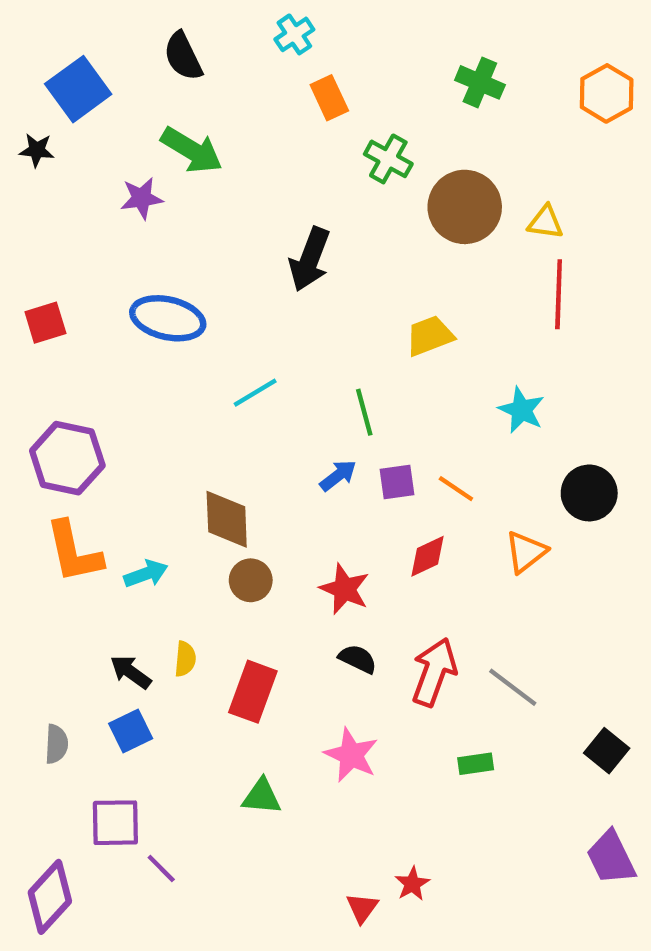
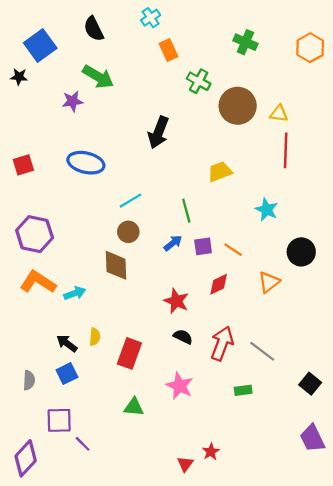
orange L-shape: (74, 552) -> (38, 282), turned 135
brown circle: (251, 580) -> (128, 232), moved

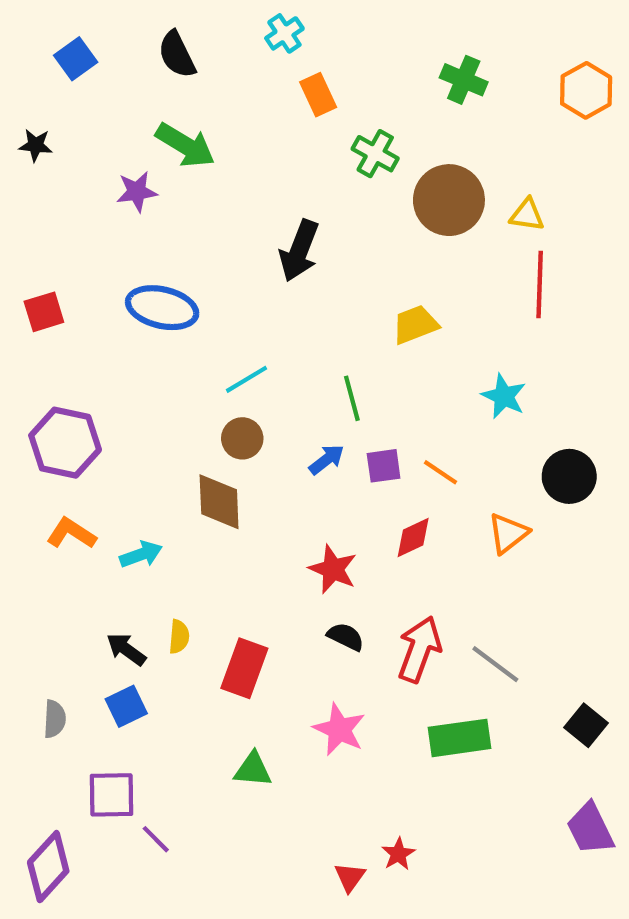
blue square: (40, 46) -> (76, 59), moved, size x0.7
orange L-shape: (38, 282) -> (71, 533), size x0.7
green rectangle: (243, 390) -> (460, 738), size x1.8

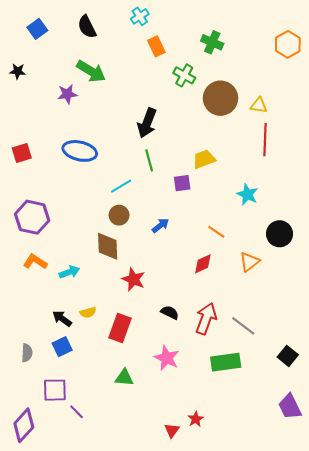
green cross: (464, 80) -> (212, 42), moved
green line: (352, 398) -> (149, 160), moved
purple square: (384, 466) -> (182, 183), moved
red star: (333, 569) -> (134, 279), moved
yellow semicircle: (179, 637) -> (88, 312), turned 70

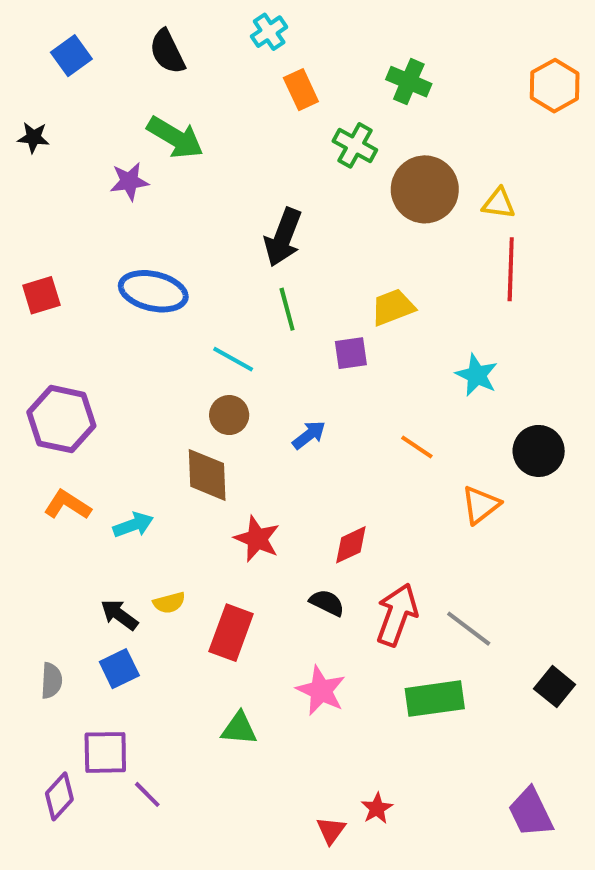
cyan line: (121, 186) -> (233, 359), turned 60
red diamond: (203, 264) -> (351, 545), moved
purple trapezoid: (290, 407) -> (531, 812), moved
purple diamond: (24, 425) -> (59, 796), moved, size x0.7

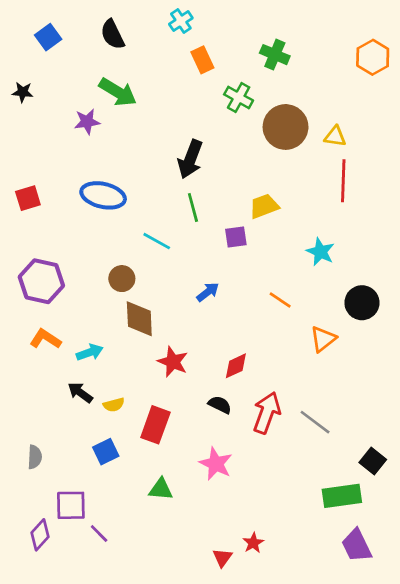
brown circle: (229, 415) -> (122, 279), moved
black arrow: (119, 615) -> (80, 393), moved
blue square: (119, 669) -> (106, 452), moved
green rectangle: (435, 699) -> (342, 496), moved

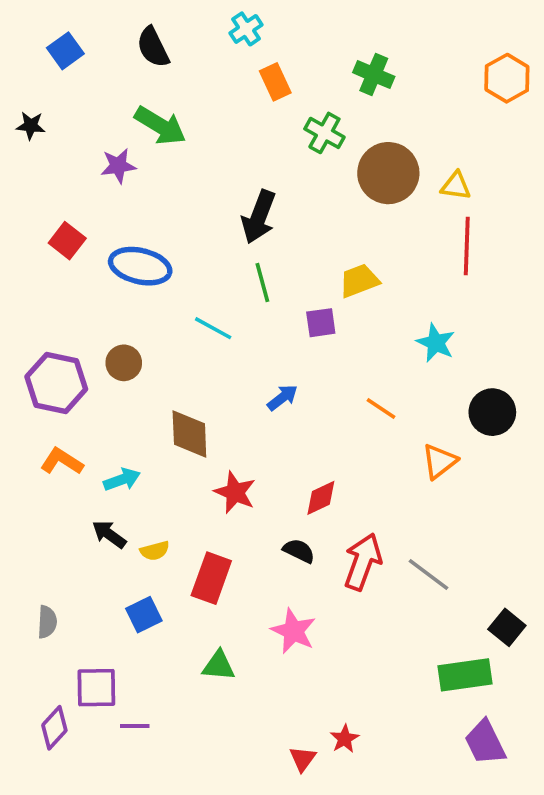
red square: (28, 198) -> (67, 241), moved, turned -35
brown circle: (122, 279) -> (124, 363), moved
purple line: (99, 533) -> (135, 726), turned -45

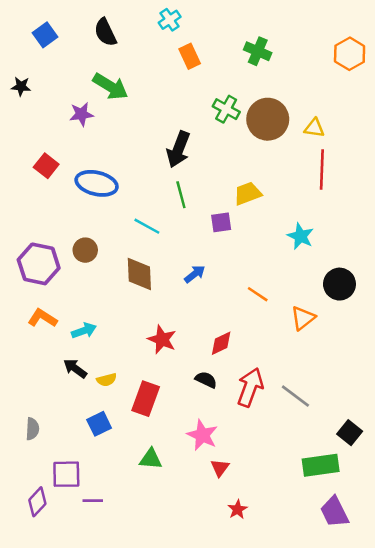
green cross: (324, 133) -> (226, 109), moved
orange line: (381, 408) -> (258, 294), moved
brown diamond: (189, 434) -> (139, 274), moved
red triangle: (303, 759) -> (220, 468), moved

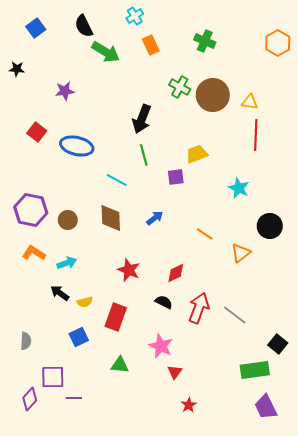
green arrow: (110, 86) -> (106, 52), moved
brown circle: (85, 250) -> (68, 220), moved

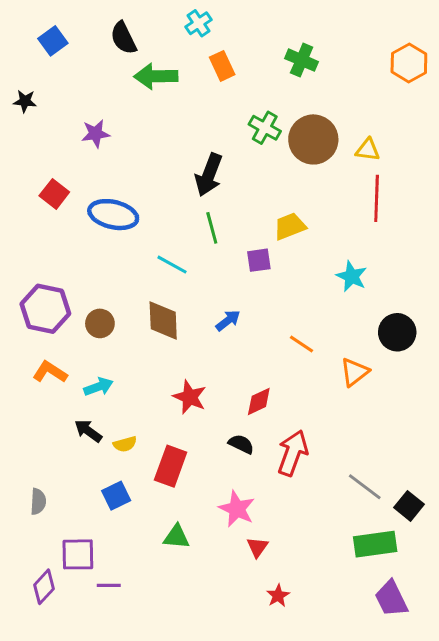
green arrow: (106, 52) -> (156, 76), turned 148
gray line: (235, 315) -> (365, 487), moved

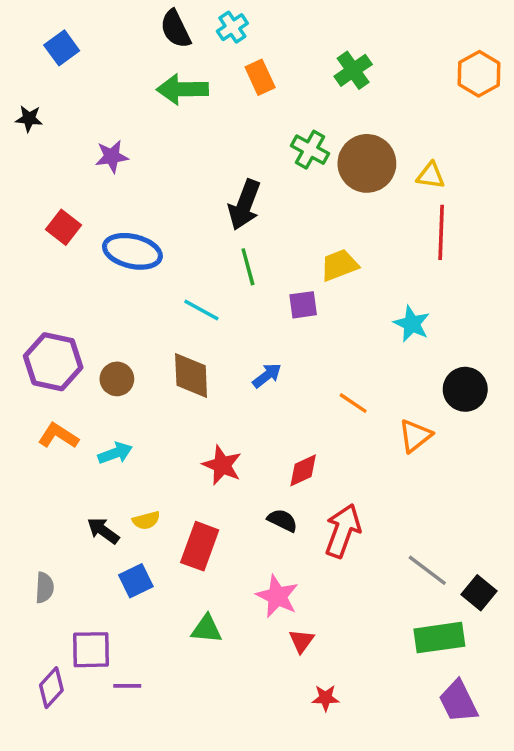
black semicircle: (123, 38) -> (176, 29), moved
green cross: (302, 60) -> (353, 70), turned 32
black arrow: (88, 431) -> (103, 531), moved
red star: (278, 596) -> (326, 698), turned 30

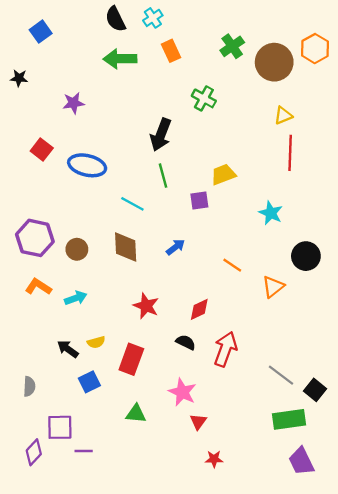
brown circle: (367, 163) -> (274, 62), moved
yellow triangle: (431, 175) -> (283, 115), turned -30

